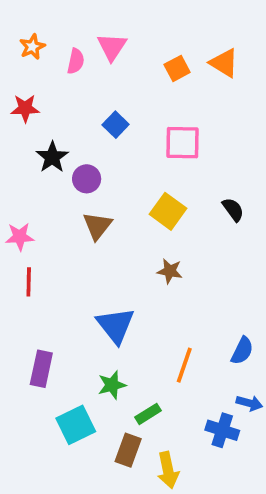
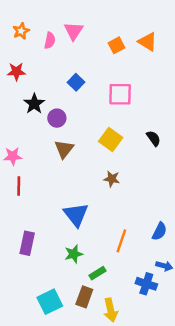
cyan square: (76, 425) -> (50, 302), moved

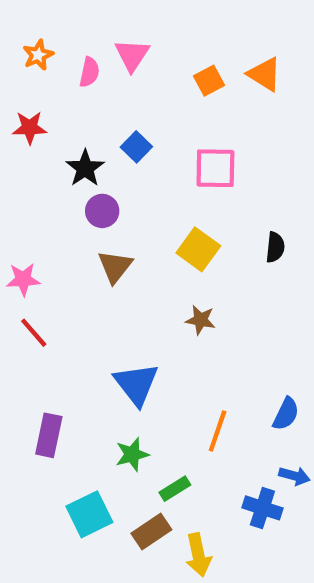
black star: (34, 104) -> (85, 168), moved
black semicircle: (153, 138) -> (275, 247), turned 42
red line: (19, 186) -> (34, 333), turned -42
brown rectangle: (84, 297) -> (151, 531), turned 36
cyan square: (50, 302) -> (89, 514), moved

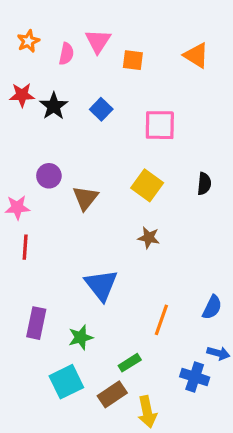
orange square: (209, 81) -> (133, 60), moved, turned 35
black star: (85, 168) -> (54, 106), moved
purple circle: (102, 211) -> (49, 176), moved
red line: (34, 333) -> (25, 247), turned 45
green star: (132, 454) -> (81, 337), moved

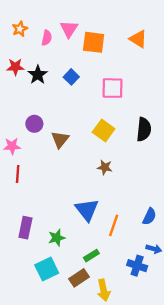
orange square: (133, 60) -> (94, 42), size x1.5
black semicircle: (204, 184) -> (144, 129), size x1.5
blue triangle: (101, 285) -> (87, 210), moved

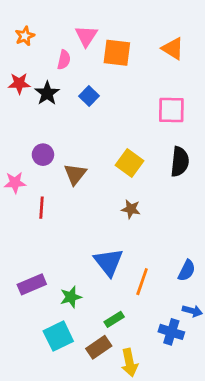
pink semicircle: (47, 38) -> (64, 60), moved
pink square: (113, 88) -> (171, 110), moved
red line: (18, 174) -> (42, 208), moved
purple rectangle: (25, 228) -> (32, 284), turned 55

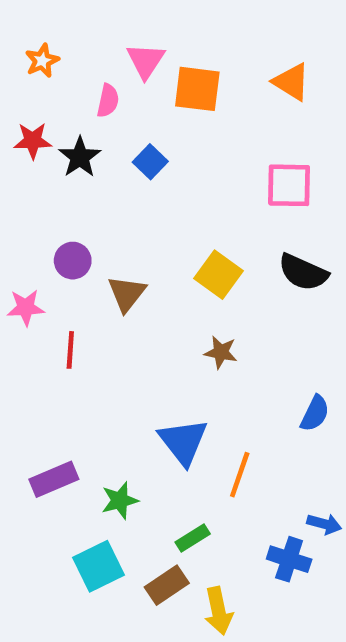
black semicircle: (180, 162) -> (303, 272), turned 108
blue semicircle: (187, 270) -> (315, 413), moved

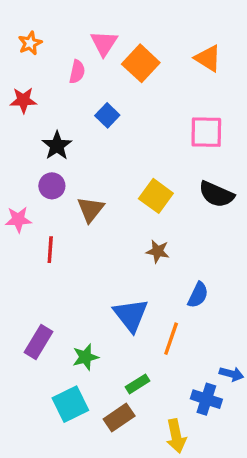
orange square: (197, 89) -> (141, 63), turned 36
black star: (80, 157) -> (57, 146), moved
blue semicircle: (315, 413) -> (198, 295), moved
purple rectangle: (54, 479) -> (38, 342), turned -36
yellow arrow: (218, 611) -> (176, 436), moved

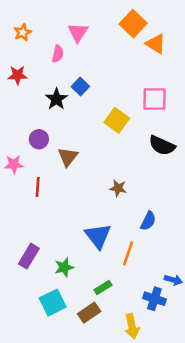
orange square: (141, 63) -> (133, 24), moved
black star: (57, 146) -> (57, 99), moved
yellow square: (156, 196) -> (117, 120), moved

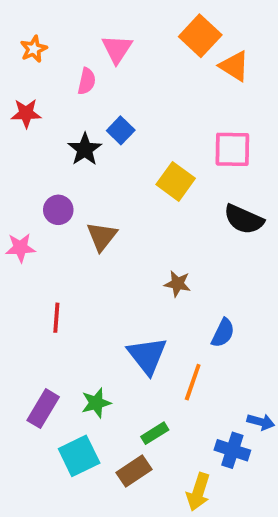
red line: (38, 187) -> (56, 318), moved
purple rectangle: (29, 256) -> (43, 409), moved
yellow arrow: (132, 326) -> (198, 492), turned 30

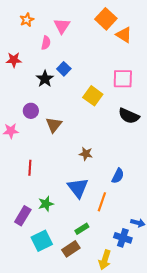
orange star: (34, 49) -> (27, 20), moved
brown star: (177, 284) -> (86, 154), moved
green star: (96, 403) -> (46, 204), moved

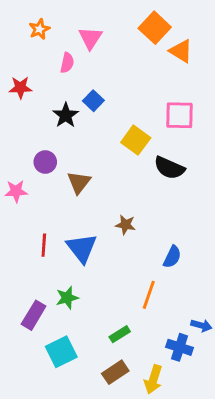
black semicircle: (129, 116) -> (169, 168), moved
blue triangle: (78, 188) -> (82, 248), moved
brown rectangle: (71, 249) -> (115, 372), moved

